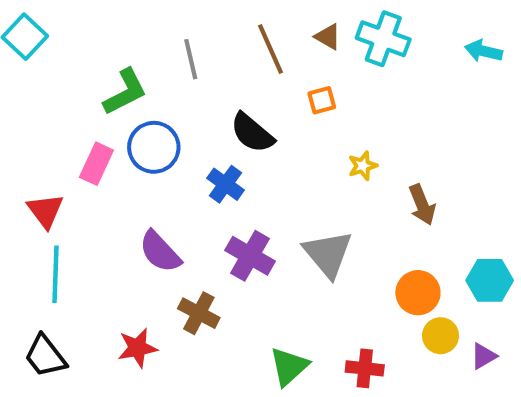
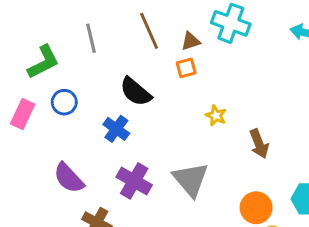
brown triangle: (328, 37) -> (191, 41), moved, turned -48
blue circle: (154, 147) -> (64, 102), size x0.7
yellow star: (363, 166) -> (216, 116), turned -30

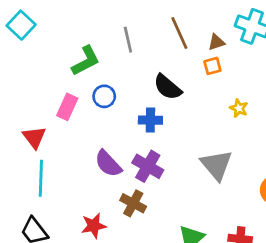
blue cross: (116, 129) -> (150, 120), turned -35
purple cross: (134, 181) -> (148, 166), moved

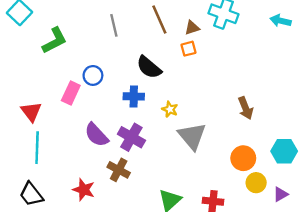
green L-shape: (86, 61) -> (55, 41), moved
pink rectangle: (67, 107) -> (71, 93), moved
yellow star: (239, 108) -> (170, 109), moved
red star: (94, 226) -> (84, 190), turned 30

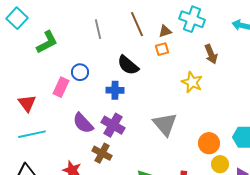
brown arrow: (246, 108) -> (211, 54), moved
yellow star: (170, 109) -> (192, 82), moved, size x1.5
cyan line: (37, 148) -> (32, 134), turned 76

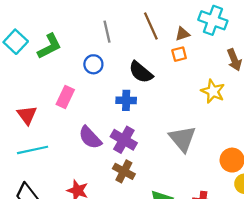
cyan square: (17, 18) -> (16, 42), moved
blue circle: (80, 72) -> (93, 64), moved
brown cross: (102, 153) -> (124, 171), moved

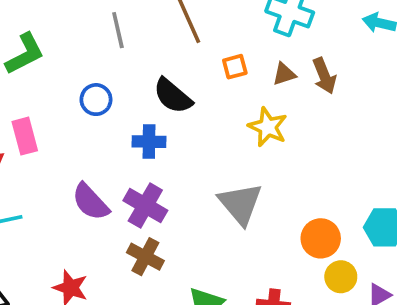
brown triangle: (182, 34) -> (284, 74), moved
blue circle: (93, 64) -> (96, 100), moved
yellow star: (213, 91) -> (268, 127), moved
pink rectangle: (65, 97) -> (25, 136), moved, turned -40

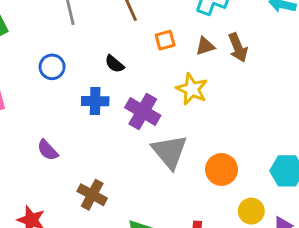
black semicircle: (173, 96) -> (114, 64), size x0.6
purple semicircle: (91, 202) -> (48, 150), size x0.7
purple cross: (145, 206) -> (143, 111), moved
orange circle: (321, 238) -> (222, 169), moved

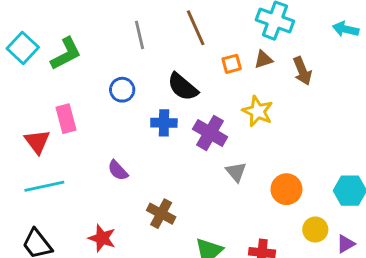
brown triangle: (205, 46) -> (263, 59), moved
black semicircle: (114, 64) -> (183, 87), size x1.6
gray triangle: (169, 152) -> (236, 172), size x0.6

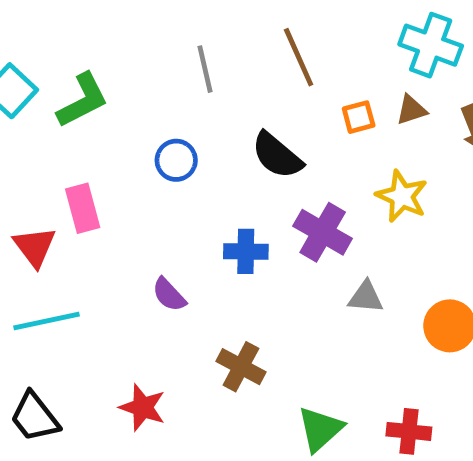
blue cross: (164, 123) -> (246, 251), moved
gray triangle: (236, 172) -> (366, 297), turned -45

